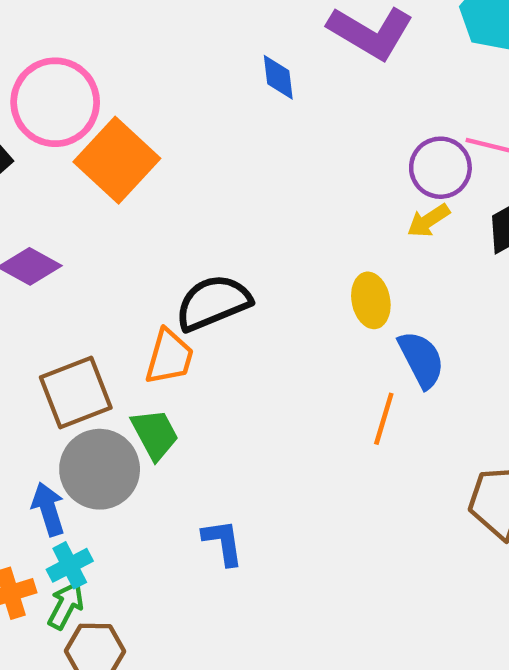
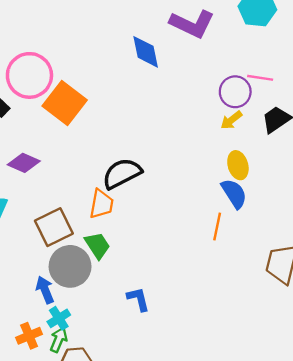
blue diamond: (278, 77) -> (146, 52), size x1.4
yellow ellipse: (371, 300) -> (238, 165), moved

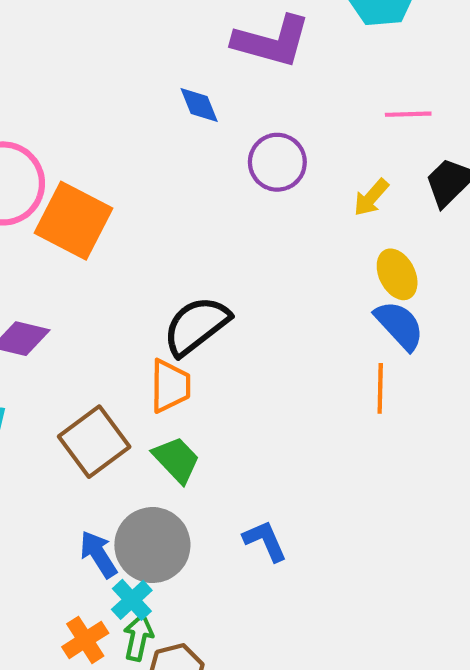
blue diamond: (146, 52) -> (199, 105), size x0.7
purple circle: (235, 92) -> (277, 162), moved
gray circle: (70, 266) -> (152, 545), moved

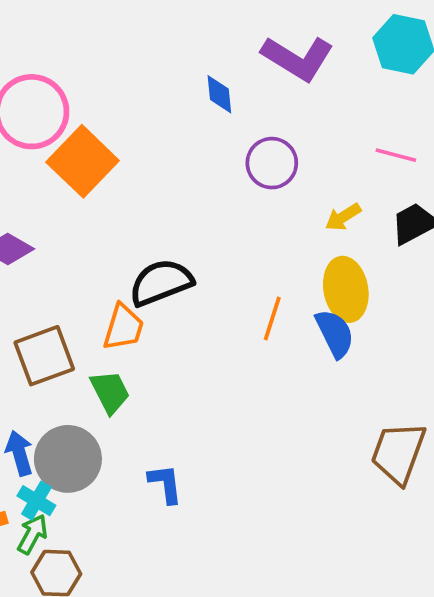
yellow ellipse: (397, 274) -> (346, 289), size x1.4
orange line: (380, 388) -> (272, 318), moved
cyan cross: (132, 600) -> (36, 501), turned -33

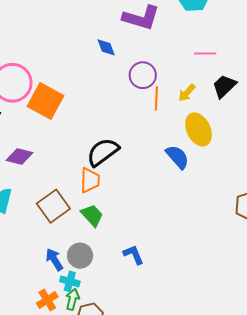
orange line: (272, 318) -> (156, 98), moved
blue semicircle: (335, 333) -> (177, 157), moved
gray circle: (68, 459) -> (80, 256), size x0.7

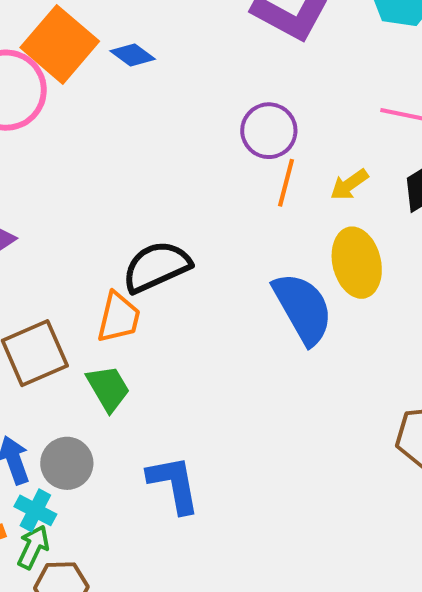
blue diamond: (106, 47) -> (133, 55), moved, turned -45
orange square: (46, 101) -> (60, 44), moved
blue semicircle: (177, 157) -> (303, 308), size x1.4
blue L-shape: (133, 255) -> (174, 484), size x1.4

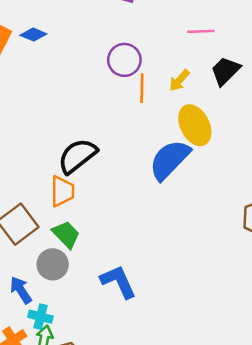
blue semicircle: (303, 308) -> (170, 160), turned -93
gray circle: (67, 463) -> (53, 264), moved

